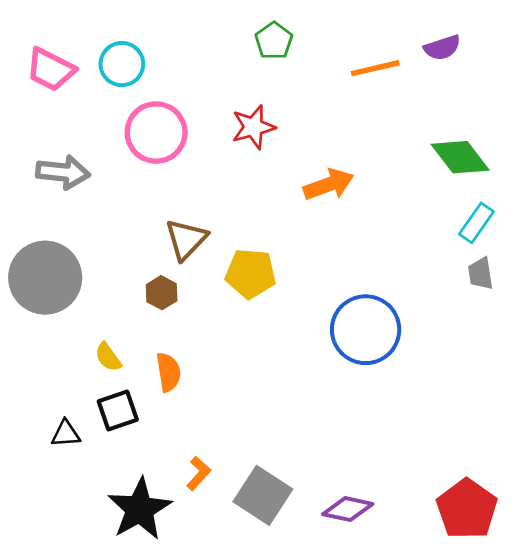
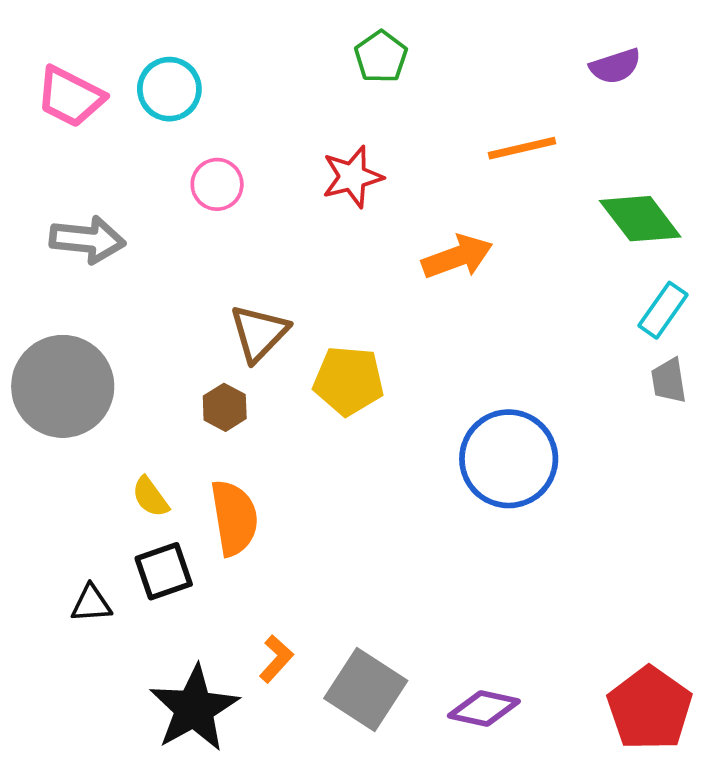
orange line: (375, 68) -> (522, 148), moved
pink circle: (156, 133) -> (217, 184), size x0.6
orange semicircle: (168, 372) -> (234, 518), size x1.4

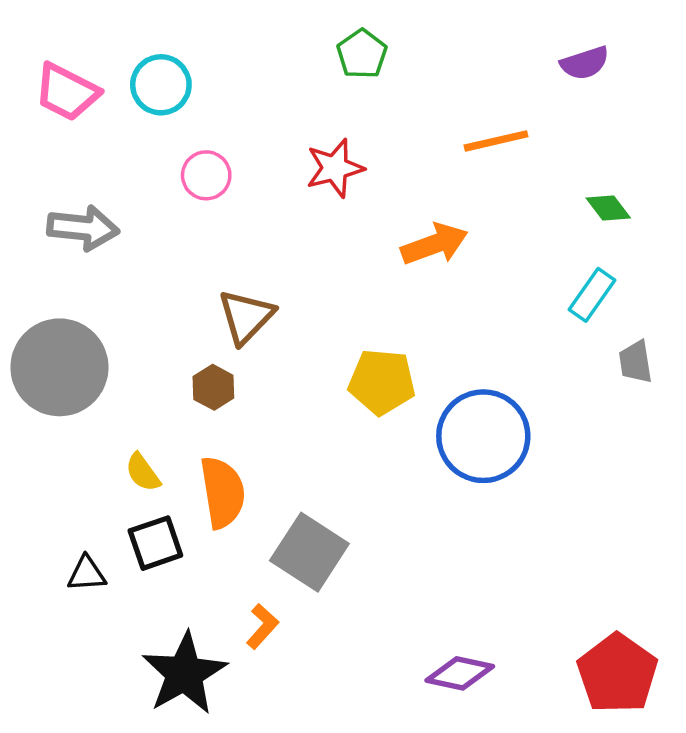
green diamond: (640, 219) -> (608, 208), size x0.6
cyan rectangle: (663, 310) -> (592, 295), moved
yellow pentagon: (349, 381) -> (382, 382), moved
gray square: (366, 689) -> (309, 552), moved

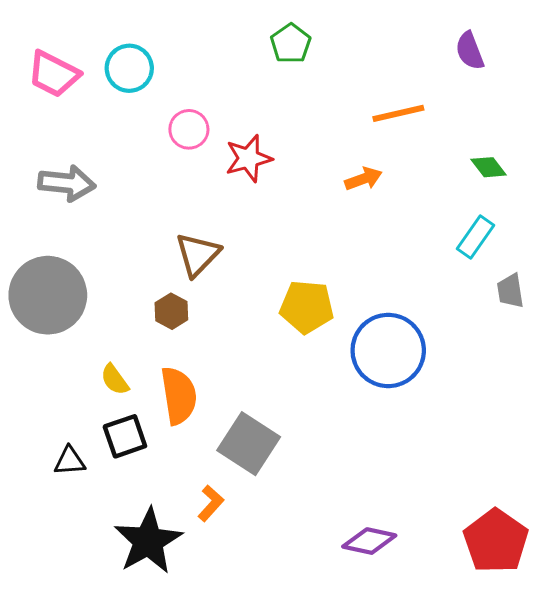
purple semicircle: (585, 63) -> (470, 51), turned 87
red star: (335, 168) -> (249, 158), moved
pink circle: (206, 175) -> (189, 129), moved
orange arrow: (434, 244) -> (363, 179), moved, size x0.7

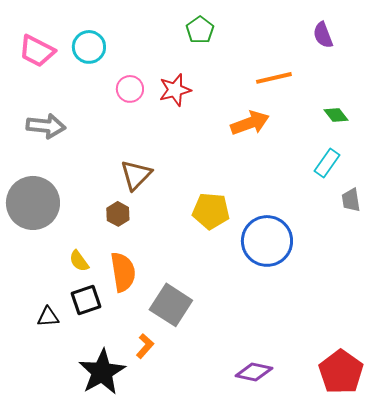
red star: (249, 158) -> (175, 90), moved
orange arrow: (363, 179) -> (250, 123), size x1.5

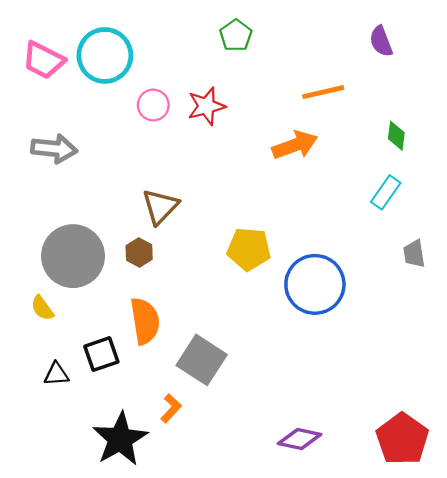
cyan circle: (89, 47) -> (105, 55), size x1.4
green diamond: (336, 115) -> (396, 136), turned 45
gray trapezoid: (351, 200) -> (414, 254), moved
gray circle: (33, 203) -> (73, 256), moved
yellow semicircle: (79, 261) -> (42, 308), moved

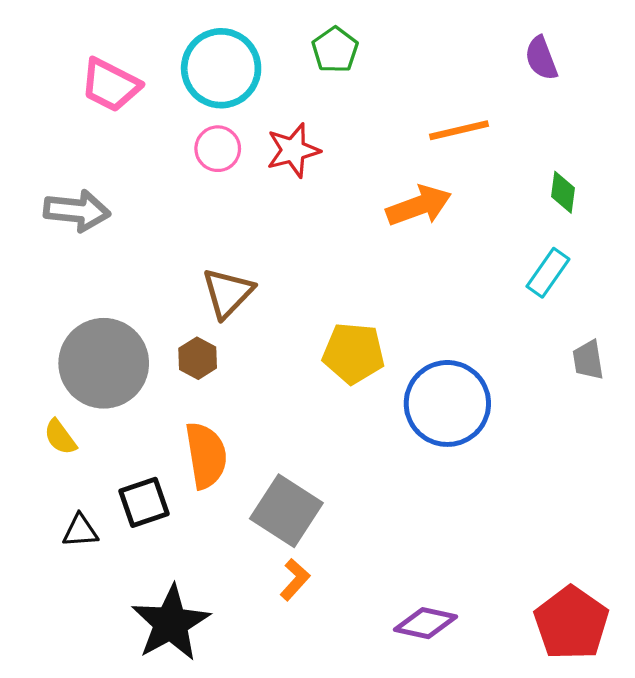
cyan circle: (105, 55) -> (221, 68), moved
pink trapezoid: (43, 60) -> (110, 85), moved
orange L-shape: (171, 408) -> (295, 579), moved

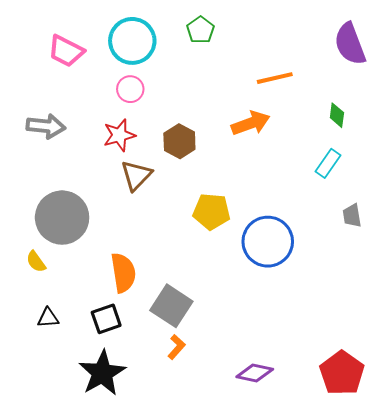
purple semicircle: (541, 58) -> (350, 44), moved, size x1.6
red star: (293, 150) -> (119, 135), moved
brown hexagon: (198, 358) -> (179, 141), moved, size x1.4
black square: (144, 502) -> (106, 319), moved

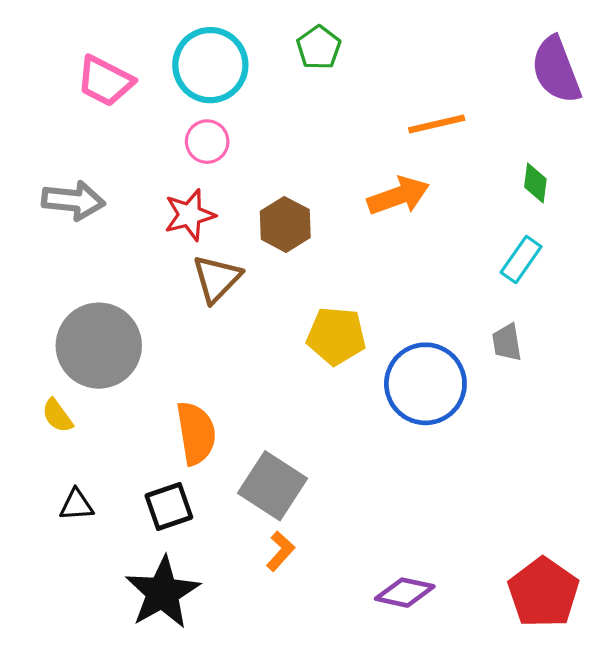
gray trapezoid: (352, 216) -> (507, 342), moved

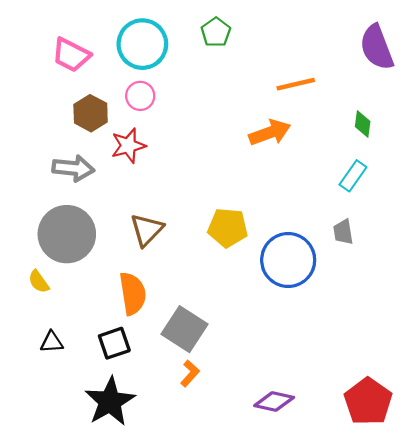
gray arrow: (73, 201) -> (73, 168), moved
brown hexagon: (285, 224) -> (91, 113), moved
brown triangle: (217, 279) -> (147, 230), moved

